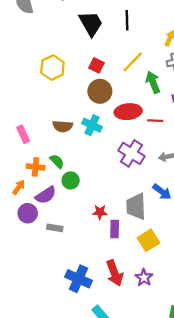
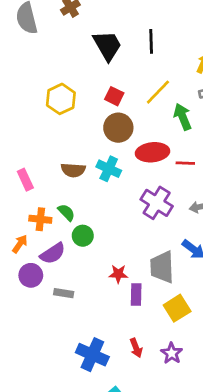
red arrow: (115, 273) -> (136, 348), size x0.6

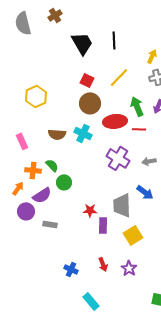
yellow hexagon: (61, 99) -> (36, 96), moved
green arrow: (183, 117) -> (137, 106), moved
blue cross: (92, 355) -> (71, 269), size x0.6

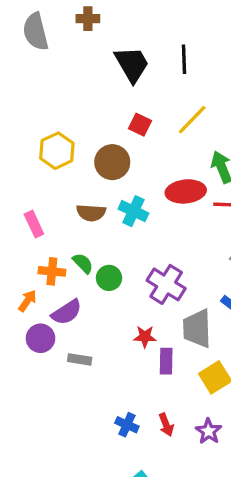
brown cross: (55, 15) -> (88, 19), turned 32
brown circle: (90, 103) -> (112, 162), moved
purple cross: (118, 158) -> (166, 284), moved
green circle: (64, 182) -> (109, 278), moved
blue cross: (71, 269) -> (127, 425), moved

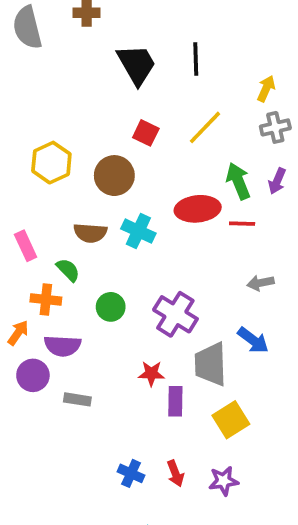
green semicircle: (83, 263) -> (68, 270), moved
purple semicircle: (67, 312) -> (63, 346), turned 36
purple star: (209, 431) -> (224, 481), turned 30

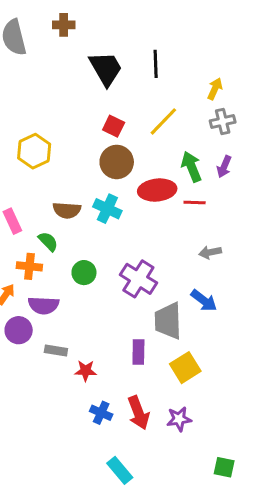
brown circle: (114, 176) -> (117, 162), moved
red star: (151, 374) -> (86, 371), moved
red arrow: (175, 473) -> (138, 413), size x1.5

